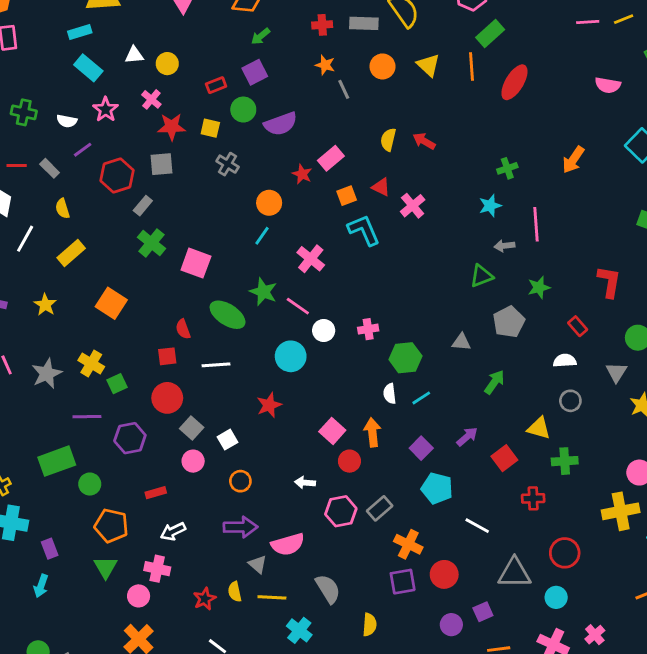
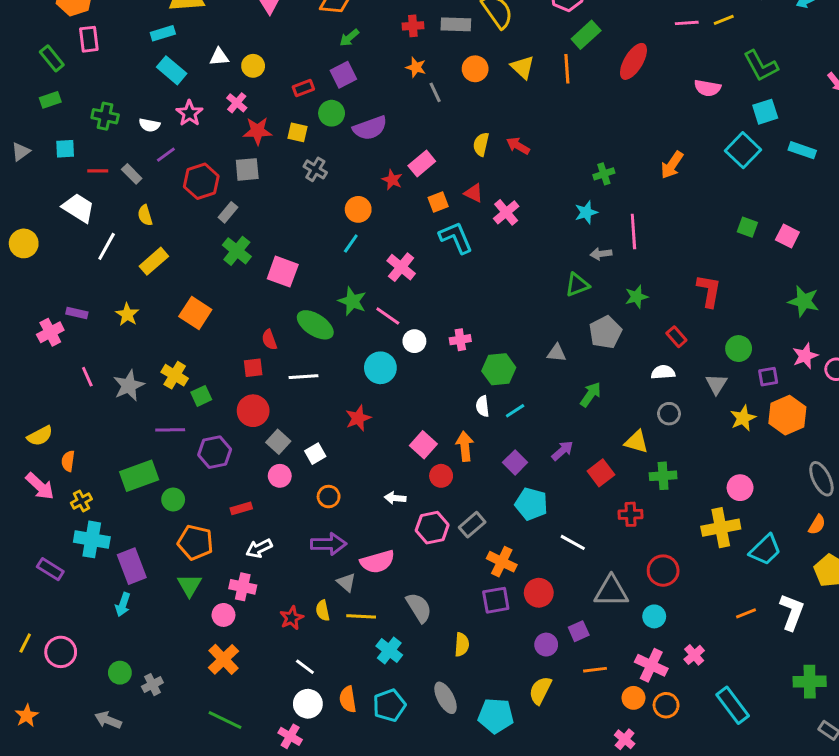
red ellipse: (514, 82) -> (633, 61), moved
purple rectangle: (50, 549) -> (132, 566), size x1.6

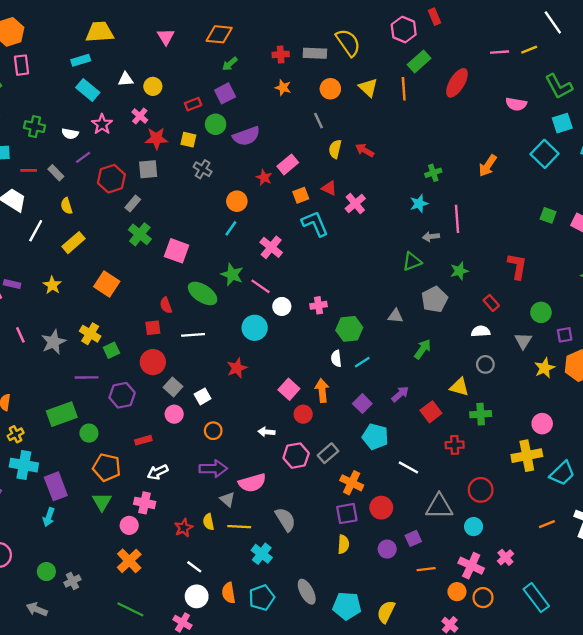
gray line: (435, 92) -> (319, 121), moved
yellow semicircle: (462, 645) -> (343, 544), moved
yellow semicircle: (540, 690) -> (386, 612), moved

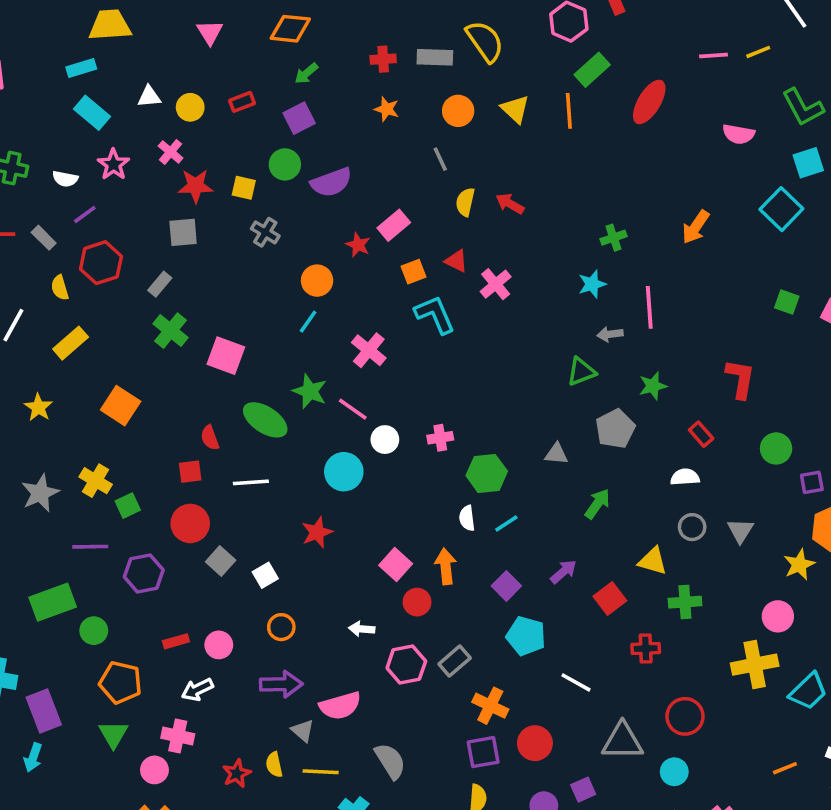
red rectangle: (193, 104) -> (242, 102), moved
red hexagon: (111, 179) -> (101, 263), moved
gray triangle: (523, 341) -> (740, 531), moved
yellow star: (545, 368) -> (799, 565), moved
pink circle: (174, 414) -> (219, 645), moved

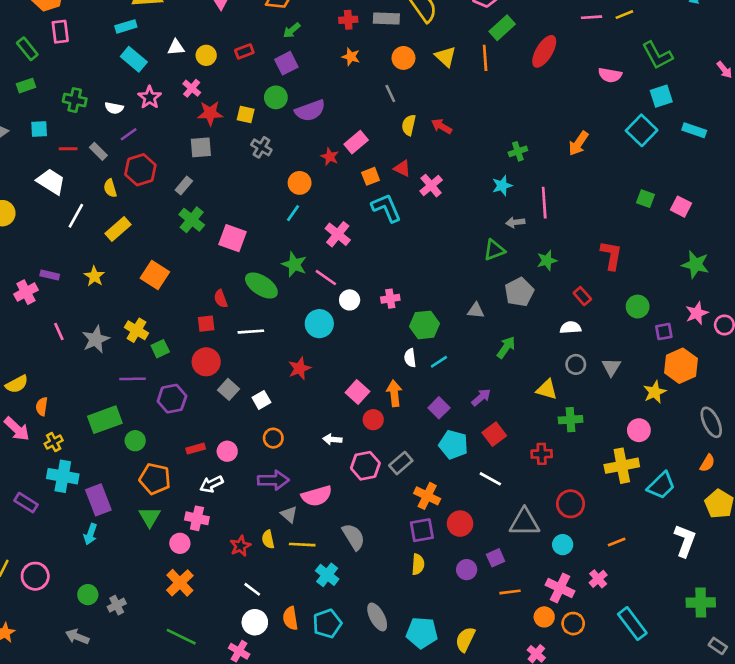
red square: (610, 598) -> (494, 434), moved
orange line: (785, 768) -> (617, 542), moved

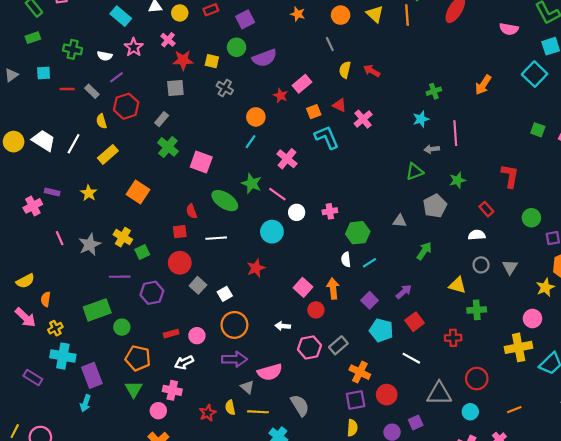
white trapezoid: (51, 182) -> (44, 141), moved
orange circle: (273, 438) -> (234, 325), size x1.6

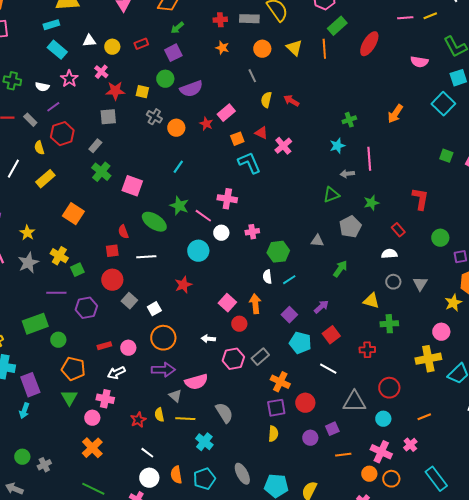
orange circle: (256, 117) -> (176, 128), moved
pink cross: (287, 159) -> (227, 199), moved, turned -30
yellow star: (89, 193) -> (27, 233), moved

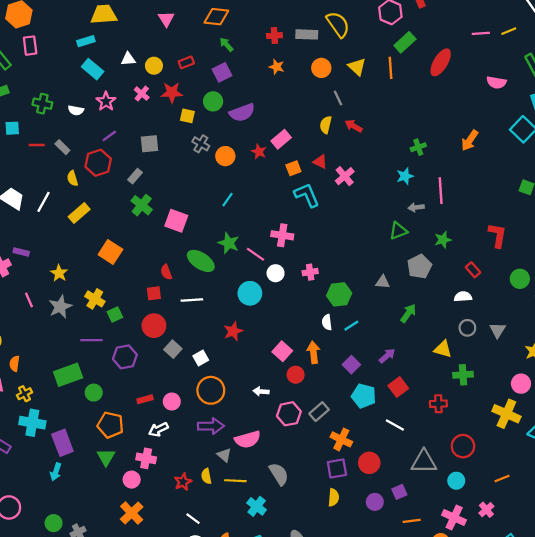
green arrow: (177, 28) -> (226, 44), turned 88
gray line: (252, 76) -> (338, 98), moved
red star: (115, 91) -> (172, 92), moved
purple line: (53, 107) -> (109, 136), moved
yellow cross: (428, 359) -> (506, 414), turned 35

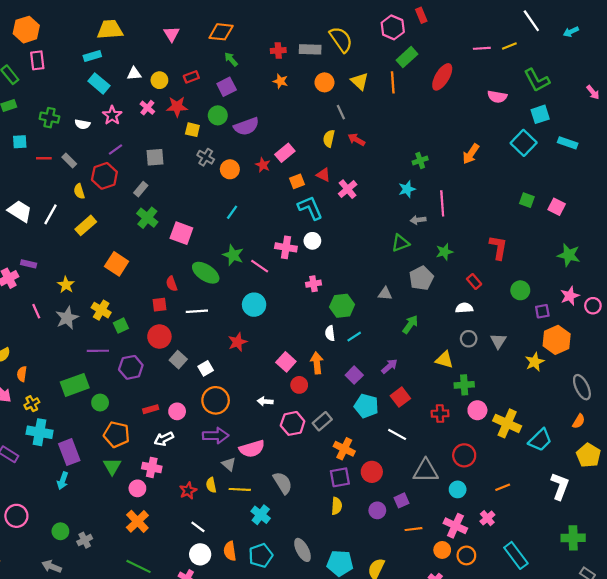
white circle: (276, 273) -> (312, 241), moved
pink circle: (521, 384) -> (477, 410), moved

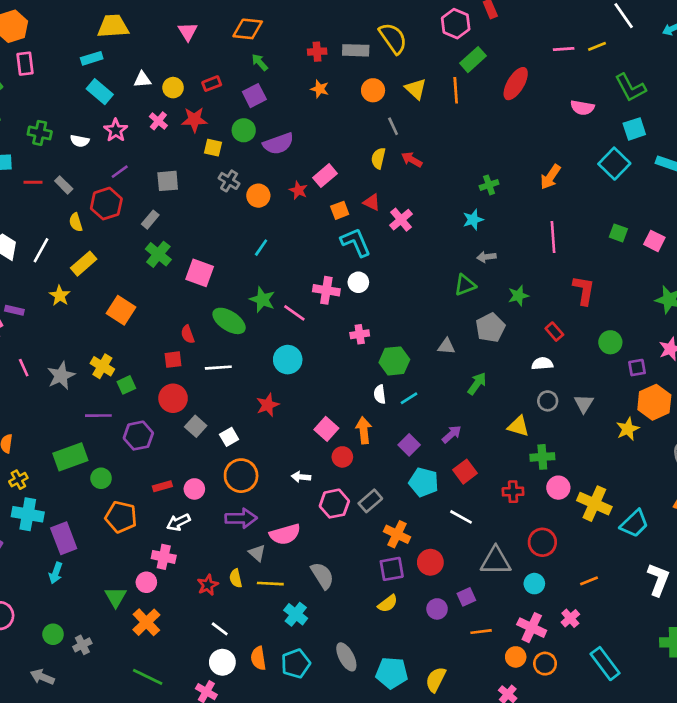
pink line: (442, 203) -> (553, 237), moved
yellow star: (66, 285) -> (60, 296), moved
green triangle: (112, 466) -> (116, 597), moved
yellow semicircle: (337, 506) -> (388, 604), turned 49

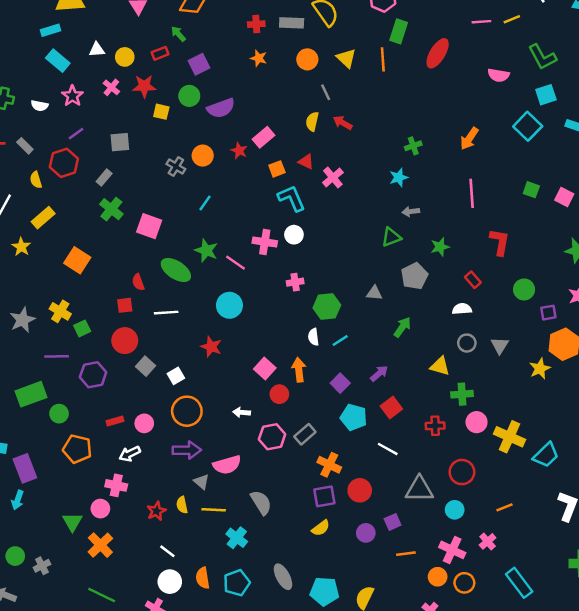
green rectangle: (473, 60) -> (399, 31), turned -30
green arrow: (260, 62) -> (178, 34), moved
gray cross: (229, 181) -> (176, 167), moved
red star: (268, 405) -> (211, 347), turned -30

